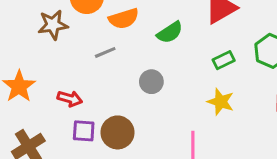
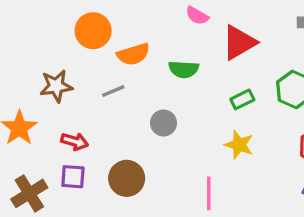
brown star: (53, 25) -> (56, 86), moved
green semicircle: (170, 32) -> (184, 69), turned 36
purple square: (84, 131) -> (73, 177), moved

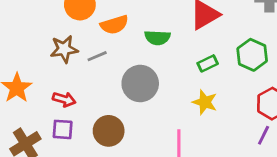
brown star: (56, 86) -> (64, 49), moved
gray circle: (164, 123) -> (140, 84), size x1.6

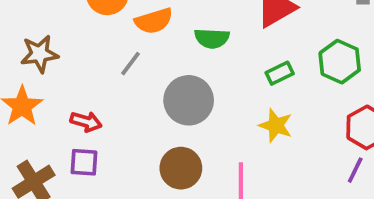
brown star: (64, 49) -> (39, 54), moved
gray line: (97, 56) -> (130, 64), turned -30
brown circle: (109, 131) -> (181, 168), moved

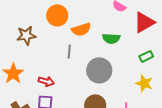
brown star: (39, 54) -> (26, 35), moved
gray line: (130, 64) -> (69, 51), turned -32

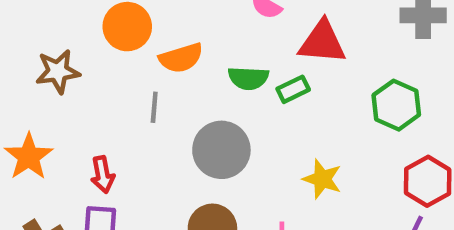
red triangle: (144, 22) -> (322, 42), turned 35
green rectangle: (146, 56) -> (293, 89), moved
red arrow: (46, 81) -> (103, 175), turned 63

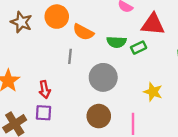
orange semicircle: (181, 58) -> (83, 32), turned 45
brown star: (58, 71) -> (21, 22), moved, turned 30

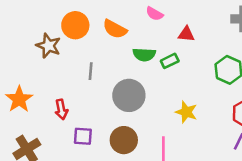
brown star: (21, 22) -> (48, 46), moved
red triangle: (153, 24) -> (186, 34), size x0.6
orange semicircle: (83, 32) -> (115, 29), moved
purple square: (43, 113) -> (83, 136), moved

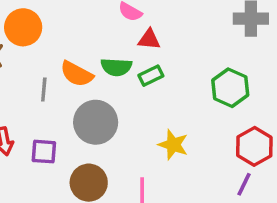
orange semicircle: (115, 29) -> (77, 74), moved
red triangle: (186, 34) -> (149, 39), moved
purple square: (83, 136) -> (44, 152), moved

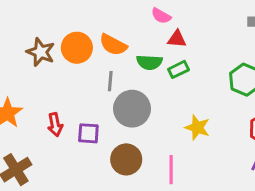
orange circle: (23, 27) -> (77, 48), moved
orange semicircle: (77, 74) -> (113, 45), moved
gray line: (44, 89) -> (110, 81), moved

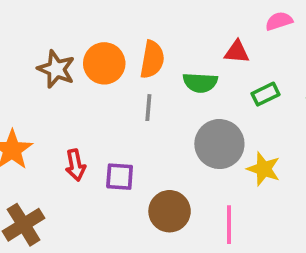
pink semicircle: (161, 16) -> (279, 21), moved, turned 132
orange semicircle: (113, 45) -> (152, 60), turned -108
green rectangle: (178, 69) -> (266, 94), moved
gray circle: (132, 109) -> (219, 144), moved

